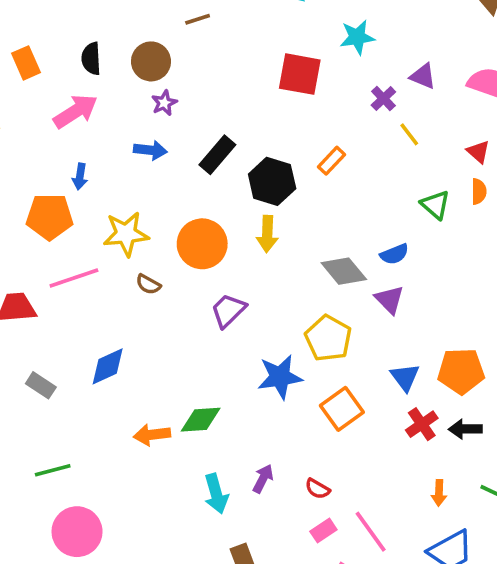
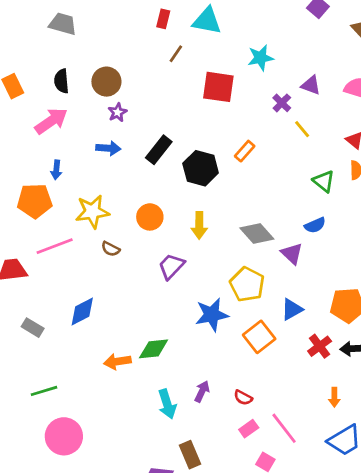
brown line: (198, 19) -> (176, 54), moved, turned -36
yellow arrow: (267, 234) -> (199, 225), moved
orange circle: (202, 244) -> (150, 217), size x0.7
blue semicircle: (394, 254) -> (315, 225), moved
blue triangle: (405, 377) -> (292, 309), moved, turned 40

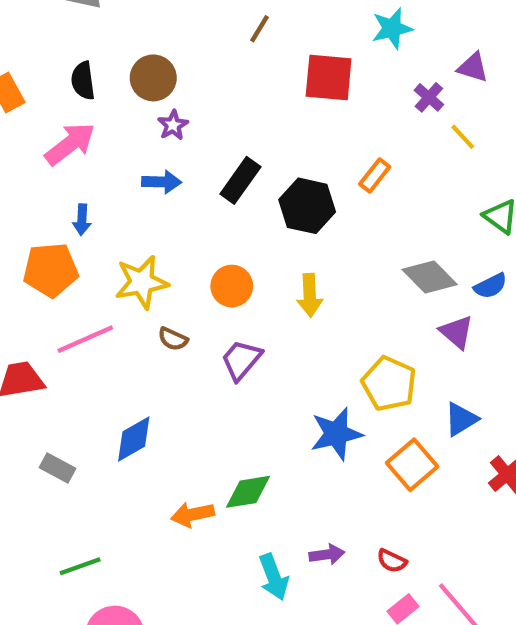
gray diamond: (257, 234) -> (430, 277), moved
purple trapezoid: (171, 266) -> (241, 360), moved
purple arrow: (202, 391) -> (327, 554), turned 60

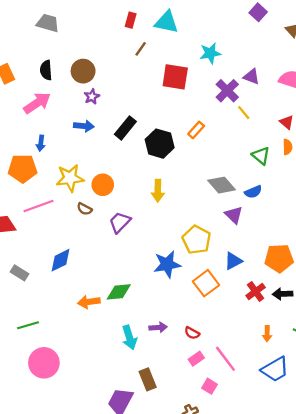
purple cross: (429, 97) -> (227, 91), size x1.5
orange circle: (232, 286) -> (103, 185), moved

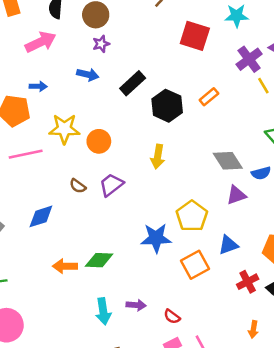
blue arrow: (41, 143) -> (38, 86), turned -104
brown semicircle: (85, 209) -> (78, 186), moved
purple triangle: (234, 215) -> (236, 195), turned 48

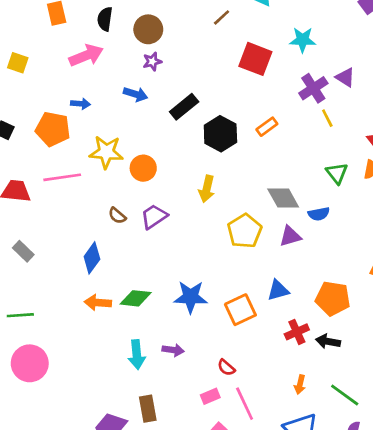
blue diamond: (41, 216) -> (92, 258), moved, turned -40
yellow pentagon: (192, 216) -> (245, 231), moved
blue star: (156, 238) -> (191, 297), moved
red semicircle: (172, 317) -> (226, 368), moved

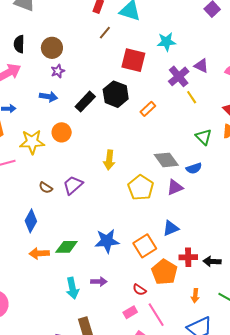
black hexagon: (220, 134) -> (116, 94), moved
orange circle: (143, 168) -> (62, 132), moved
orange pentagon: (333, 298) -> (164, 272), moved, turned 30
red cross: (297, 332) -> (188, 257), turned 30

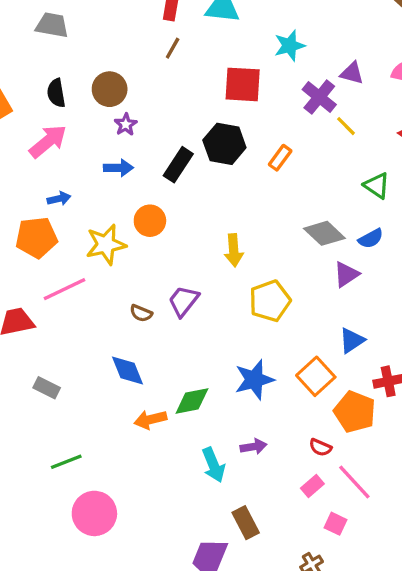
brown line: (105, 33) -> (173, 48), moved
yellow pentagon: (141, 188) -> (270, 301), moved, turned 30
blue diamond: (31, 221) -> (128, 370), turned -40

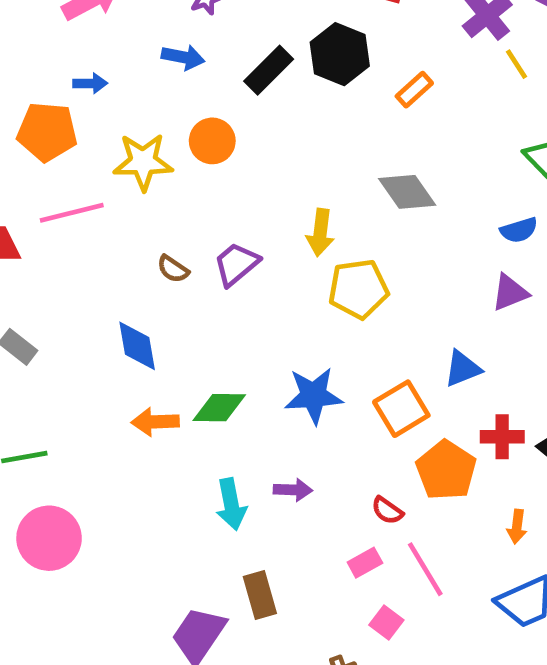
gray diamond: (324, 233) -> (407, 192), moved
yellow arrow: (234, 250) -> (320, 233), moved
purple triangle: (346, 274) -> (510, 293), moved

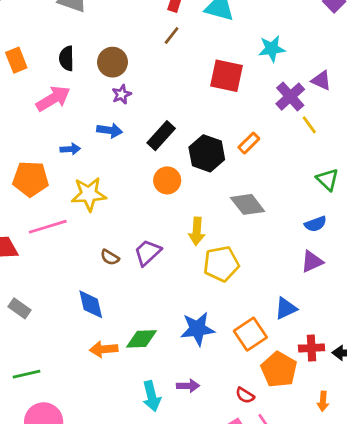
black hexagon: (340, 54) -> (207, 153), moved
blue arrow: (90, 83) -> (70, 149), moved
orange circle: (212, 141) -> (167, 180), moved

